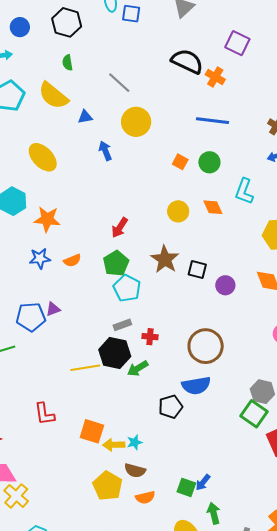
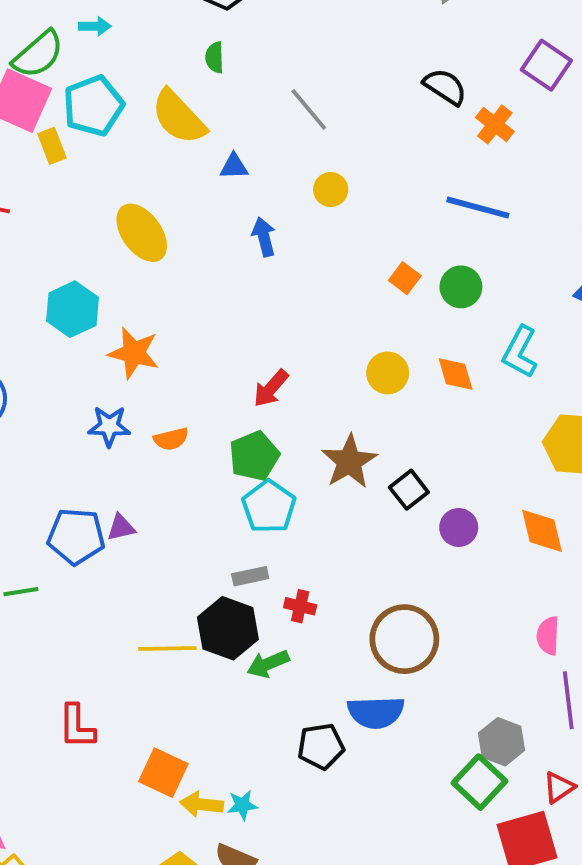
black semicircle: (187, 61) -> (445, 87), size x0.7
yellow circle: (136, 122) -> (331, 189), size x0.6
black square: (197, 270) -> (409, 490), turned 30

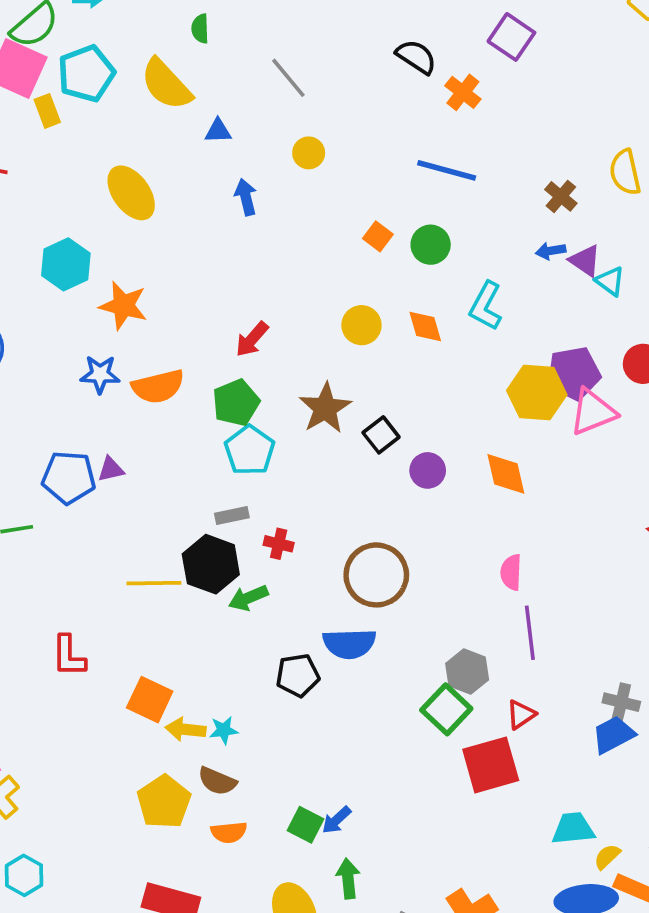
orange semicircle: (171, 439) -> (158, 386), size x1.6

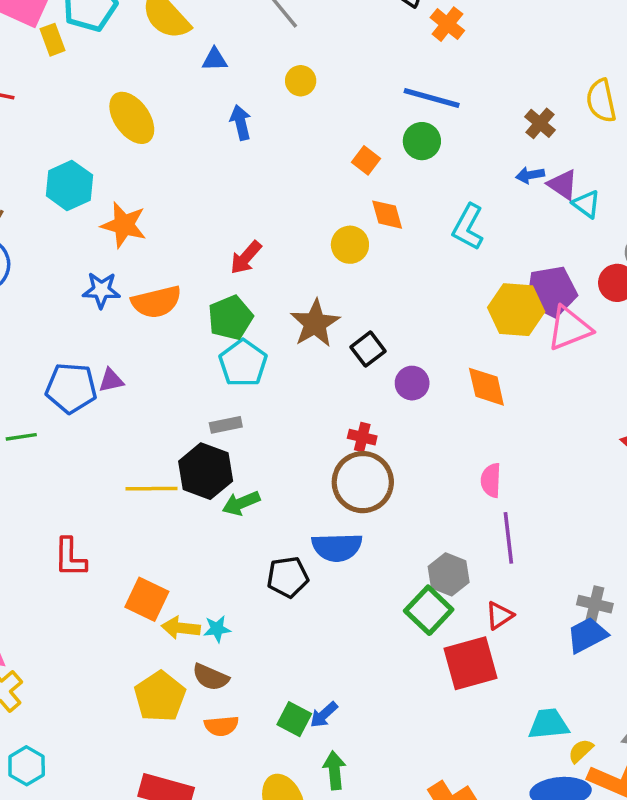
green circle: (431, 245) -> (422, 141), moved
orange diamond: (425, 327) -> (387, 215), moved
red cross: (279, 544) -> (362, 437), moved

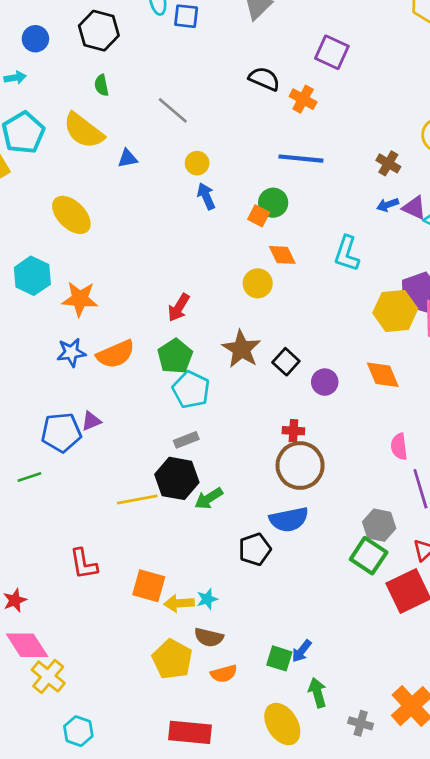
blue arrow: (241, 122) -> (206, 196), moved
green circle: (422, 141) -> (273, 203), moved

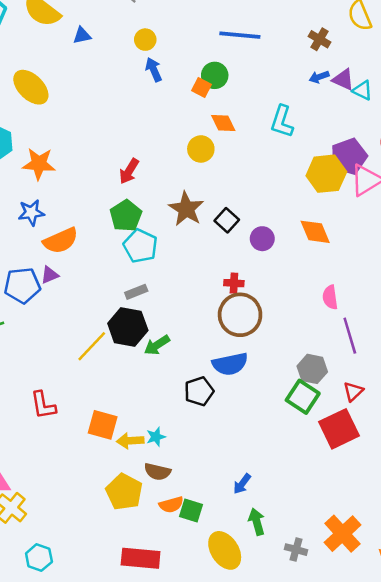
orange semicircle: (116, 354) -> (61, 241), moved
yellow line: (137, 499) -> (92, 346), turned -36
green square: (279, 658) -> (191, 510), moved

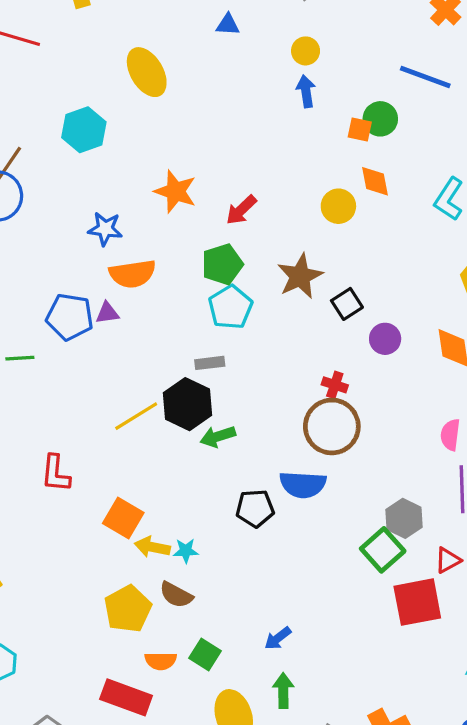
orange square: (201, 87) -> (360, 130), turned -30
orange star: (39, 164) -> (175, 191), moved
orange semicircle: (171, 505) -> (161, 661), moved

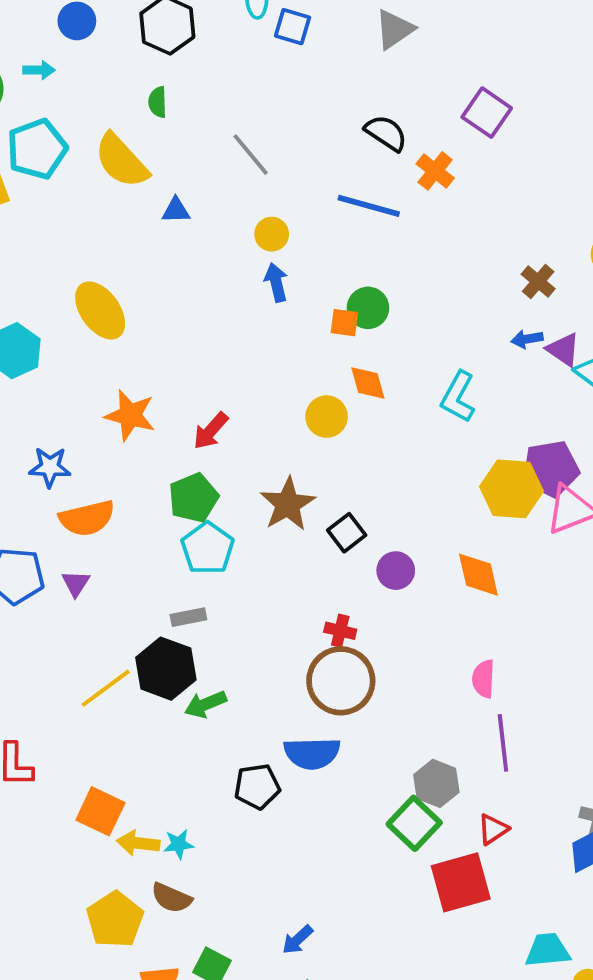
yellow ellipse: (147, 72) -> (100, 310), moved
blue line: (425, 77) -> (369, 206), moved
purple triangle: (107, 313) -> (76, 583), moved, turned -45

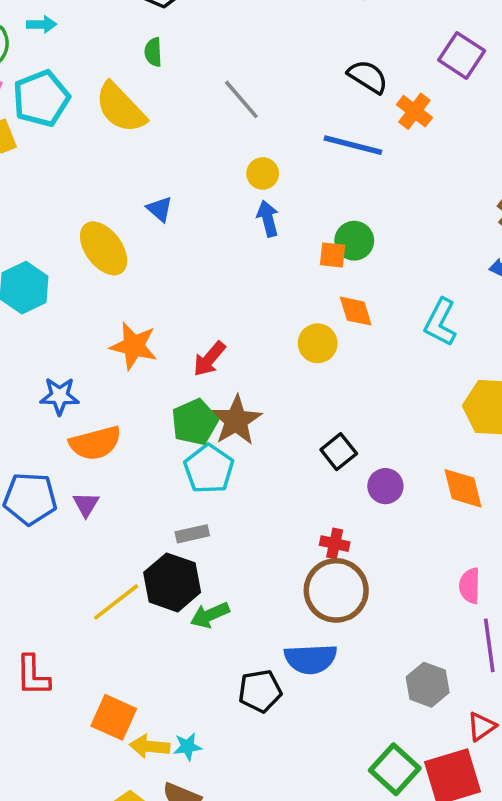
blue triangle: (176, 210) -> (160, 209), moved, turned 44
brown star: (288, 504) -> (236, 420), moved
green square: (414, 823) -> (395, 769), moved

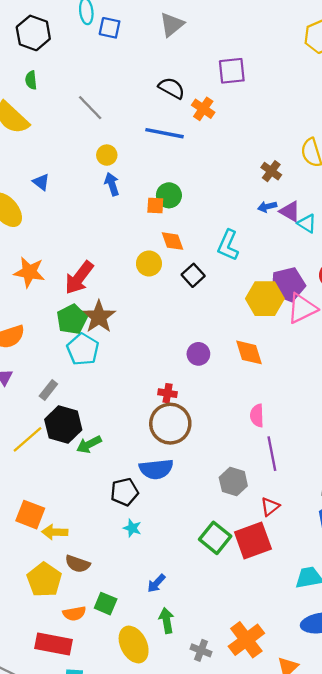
purple square: (462, 55) -> (232, 71), turned -36
red arrow: (209, 359) -> (79, 278), size x1.4
black square: (339, 452) -> (193, 275), moved
gray rectangle: (192, 534) -> (48, 390), moved, turned -36
cyan star: (187, 747) -> (132, 528), moved, turned 30

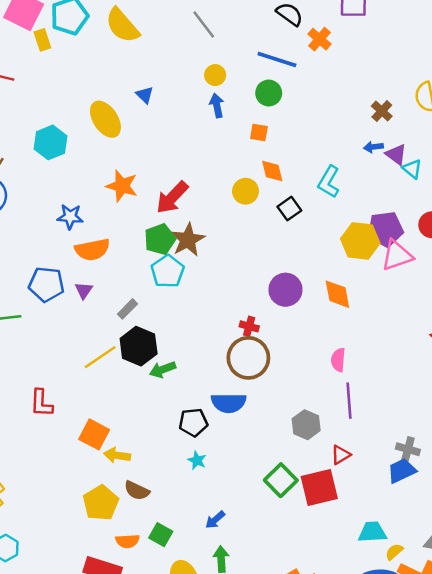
green circle: (169, 195) -> (269, 93), moved
purple circle: (198, 354) -> (285, 290), size x1.4

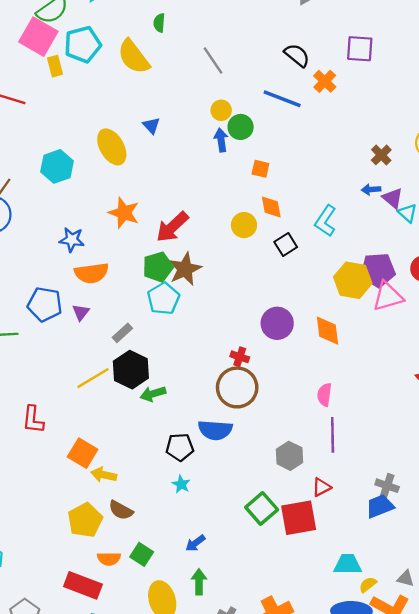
green circle: (269, 93) -> (241, 127), moved

